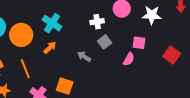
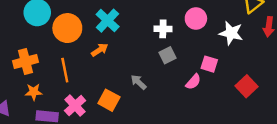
gray arrow: (84, 56) -> (139, 82), moved

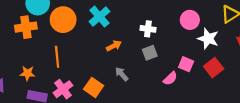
pink circle: (196, 19) -> (190, 20), moved
orange arrow: (100, 50) -> (114, 46), moved
orange cross: (26, 62) -> (26, 27), moved
red square: (246, 86) -> (214, 68), moved

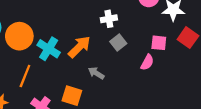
cyan cross: (99, 17) -> (49, 49), moved
orange arrow: (114, 46) -> (79, 47), size x1.5
orange line: (57, 57) -> (25, 76), turned 45

